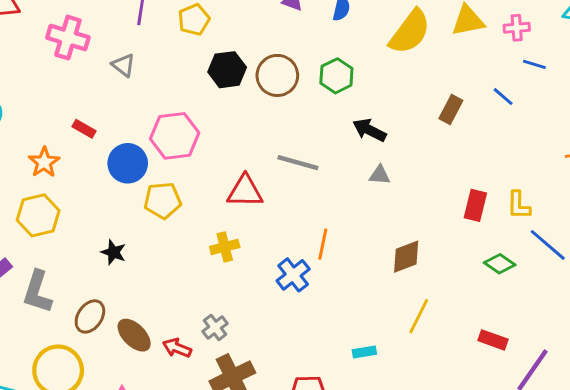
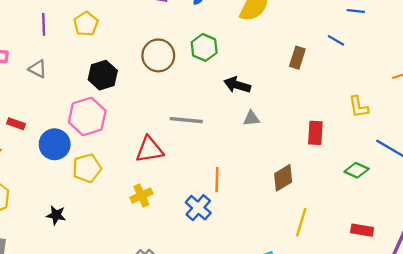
black hexagon: (227, 70) -> (103, 75), moved
red rectangle: (475, 205) -> (315, 133), moved
yellow L-shape: (519, 205) -> (359, 107), moved

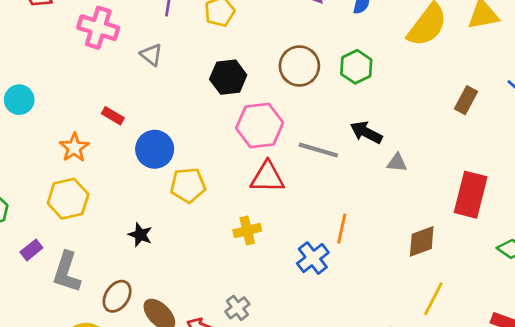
black arrow: (237, 85) -> (366, 132), moved
pink hexagon: (87, 117) -> (260, 126), moved
red rectangle: (315, 133) -> (471, 195), size x1.5

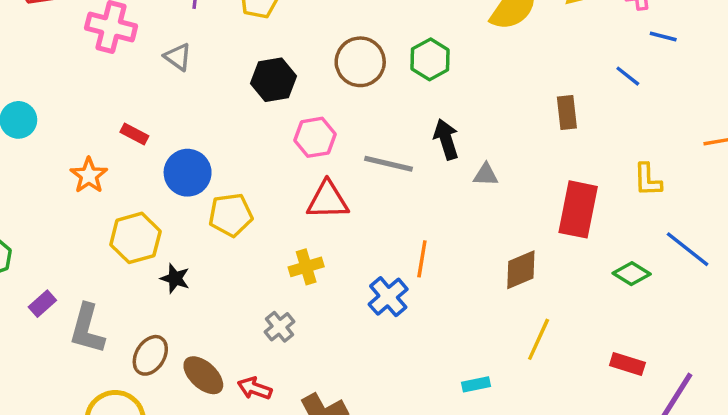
brown rectangle: (466, 100) -> (567, 112), moved, turned -32
pink hexagon: (260, 126) -> (315, 137), size x0.7
black arrow: (366, 132) -> (446, 139), turned 48
yellow hexagon: (68, 199) -> (135, 238), moved
gray cross: (237, 308) -> (279, 327), moved

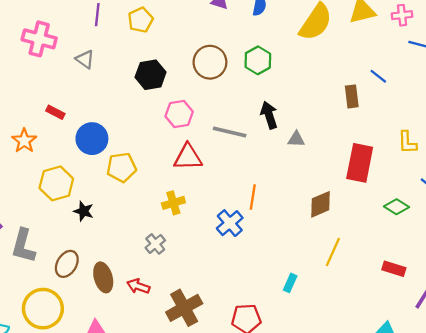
blue line: (628, 76) -> (378, 76), moved
brown ellipse: (203, 375) -> (103, 277), turned 32
cyan rectangle: (476, 384) -> (290, 283), turned -54

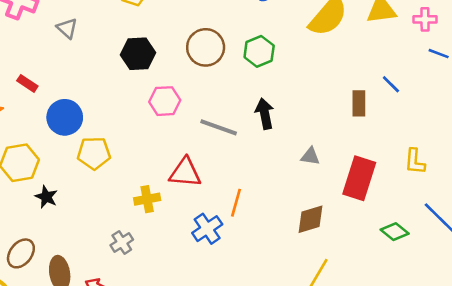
gray triangle: (296, 139) -> (310, 156), moved
red triangle: (188, 157) -> (185, 173), moved

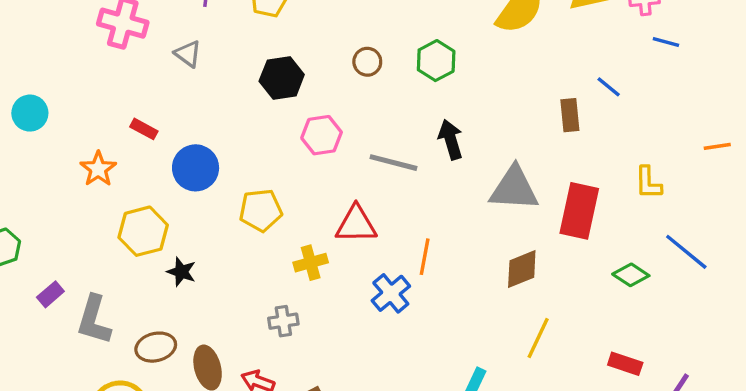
brown circle: (206, 47) -> (367, 62), size x0.6
yellow pentagon: (94, 153) -> (261, 210), moved
gray triangle: (310, 156) -> (514, 189), size x2.0
gray cross: (122, 242) -> (283, 321), turned 30
brown ellipse: (21, 253) -> (156, 347), turned 44

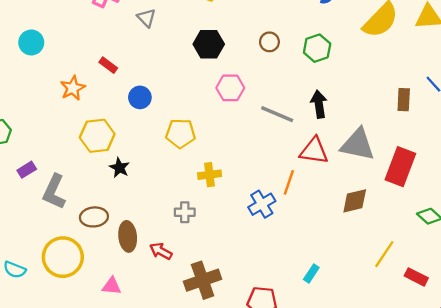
blue circle: (196, 168) -> (140, 97), size x0.7
red triangle: (356, 224) -> (314, 151), moved
yellow line: (538, 338) -> (384, 254), moved

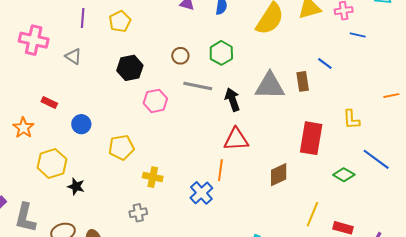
gray line: (277, 114) -> (198, 86), moved
gray triangle: (358, 145) -> (270, 86), moved
yellow cross: (210, 175) -> (153, 177), turned 30

